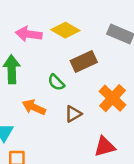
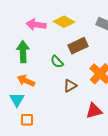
orange arrow: (34, 107) -> (26, 81), moved

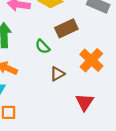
red triangle: (94, 111) -> (85, 102), turned -42

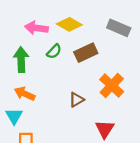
green semicircle: (43, 47) -> (54, 51), moved, turned -91

